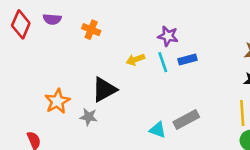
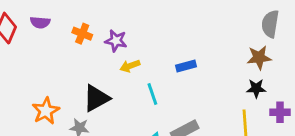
purple star: (168, 36) -> (116, 41), moved
cyan line: (163, 62) -> (152, 94), moved

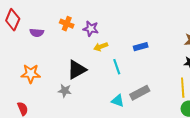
purple semicircle: (40, 22) -> (37, 33), moved
orange star: (46, 111) -> (31, 74), moved, turned 30

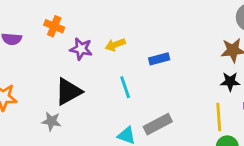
purple star: (91, 29) -> (81, 49), moved
yellow arrow: (101, 47) -> (115, 45), moved

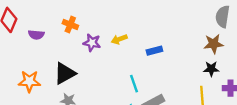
cyan line: (125, 87) -> (134, 84), moved
black triangle: (68, 91) -> (65, 73), moved

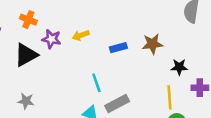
brown star: (214, 44) -> (152, 44), moved
black triangle: (65, 73) -> (26, 55), moved

